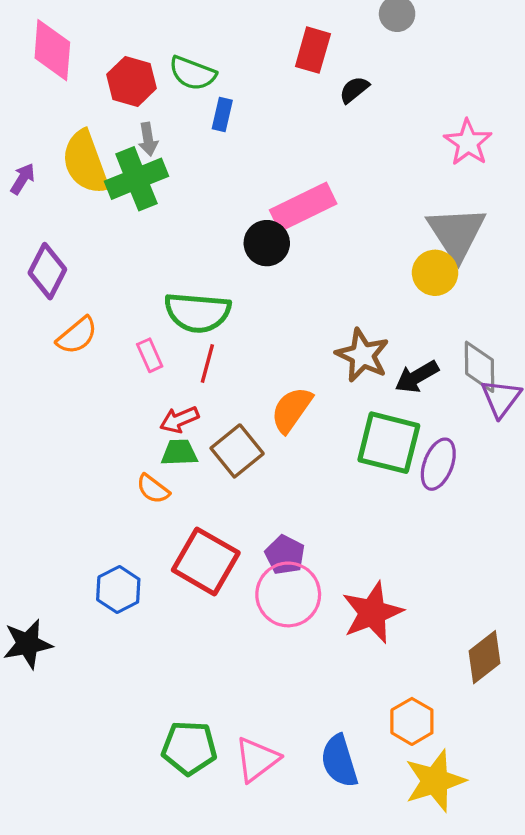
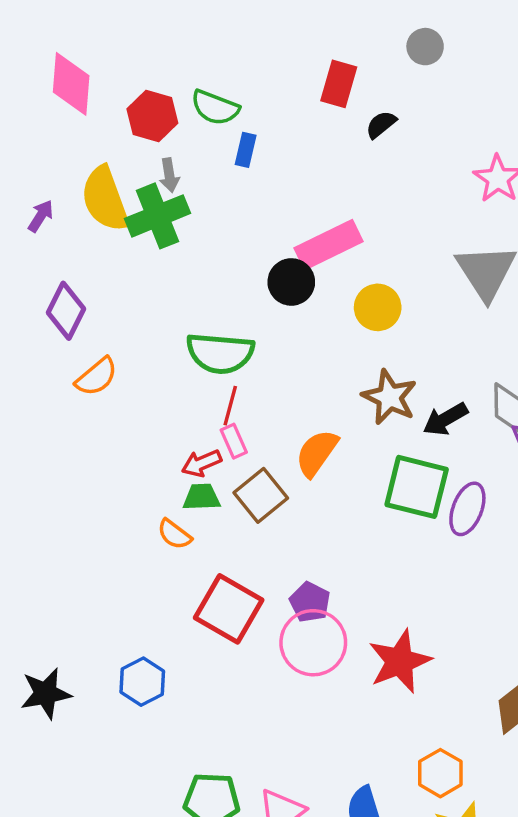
yellow circle: (435, 273) -> (378, 307), moved
pink rectangle: (150, 355) -> (234, 441), moved
blue hexagon: (118, 589) -> (142, 682), moved

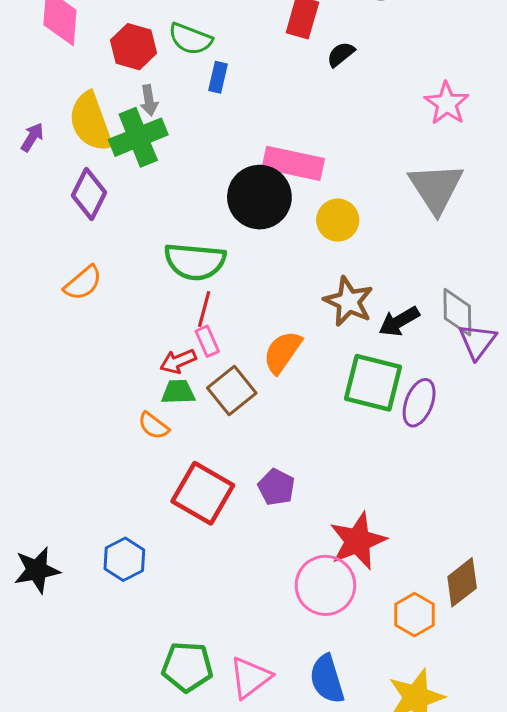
pink rectangle: (329, 245) -> (293, 163), turned 38
black circle: (291, 282) -> (259, 197), size x1.5
purple diamond: (66, 311) -> (89, 194), moved
pink circle: (313, 643) -> (325, 585), moved
orange hexagon: (440, 773) -> (414, 615), moved

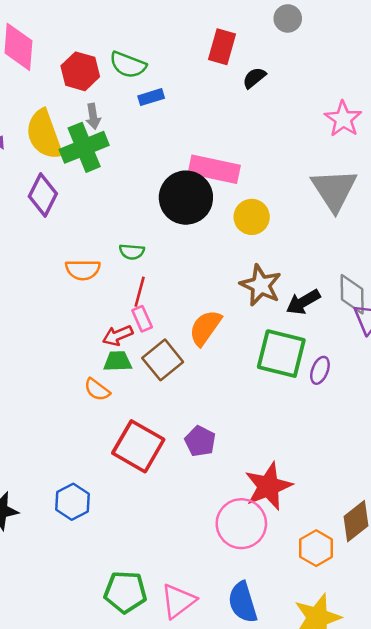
blue rectangle: (218, 77) -> (151, 97), turned 60
green semicircle: (195, 262) -> (132, 252), size x0.5
orange semicircle: (83, 283) -> (83, 270), moved, turned 40
purple ellipse: (419, 403) -> (320, 370), size x0.7

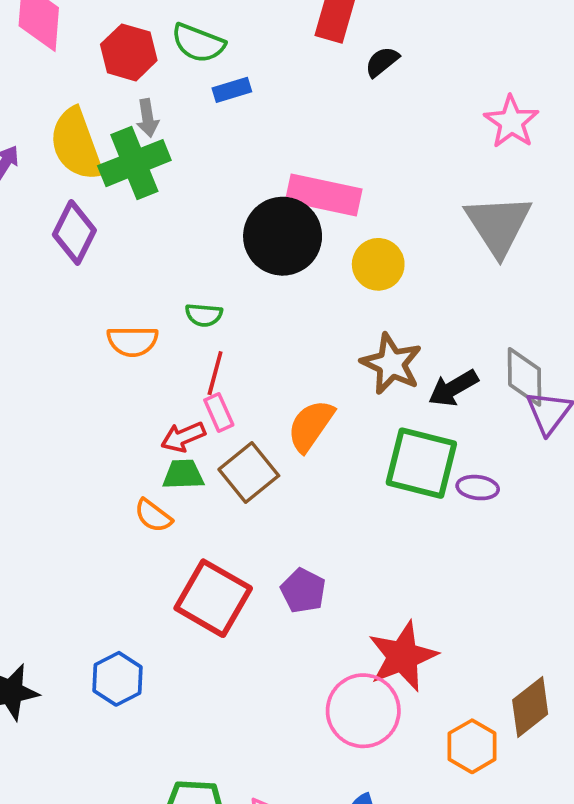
purple ellipse: (320, 370) -> (478, 488), turned 76

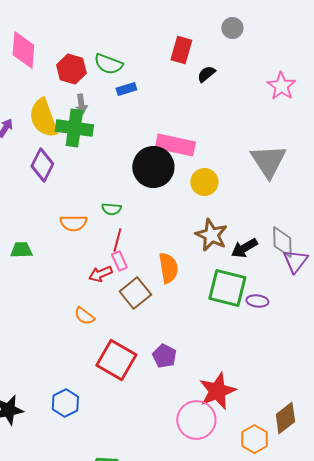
pink star: (511, 122) -> (281, 86), moved
green cross: (134, 163) -> (74, 128), turned 30
orange semicircle: (311, 426) -> (168, 268), turned 136
green trapezoid: (183, 474) -> (21, 250), moved

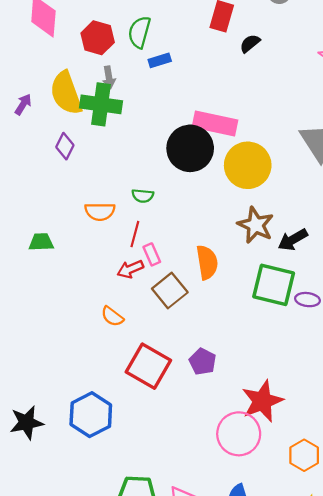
green semicircle: (108, 64) -> (139, 32), turned 84
purple diamond: (42, 165) -> (65, 146), size x0.7
yellow circle: (204, 182) -> (248, 165), size x1.5
red line: (117, 240) -> (135, 234), moved
blue hexagon: (65, 403) -> (91, 415), size x1.4

